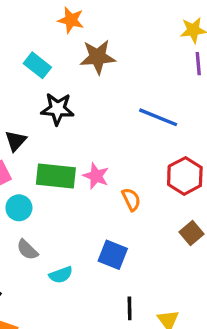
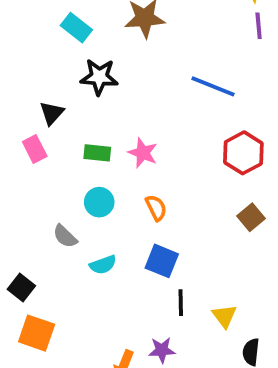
green rectangle: (56, 176) -> (97, 153), size x0.6
orange semicircle: (131, 199) -> (156, 208), moved
cyan circle: (19, 208) -> (99, 202), moved
blue square: (113, 255) -> (162, 261), moved

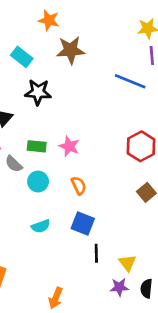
blue line: (213, 86) -> (130, 81), moved
gray semicircle: (65, 236) -> (14, 164), moved
purple star: (162, 350) -> (119, 287), moved

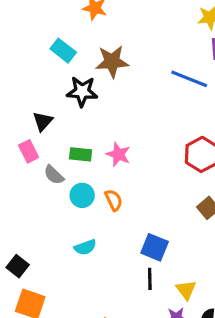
brown star: (71, 50) -> (112, 62), moved
orange semicircle: (79, 186) -> (114, 200), moved
blue square: (83, 223) -> (155, 247), moved

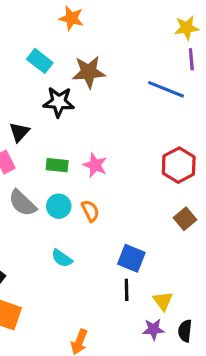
gray semicircle: (54, 175) -> (22, 203), moved, size x1.4
cyan semicircle: (85, 247) -> (62, 258), turned 55

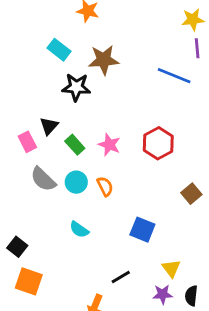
black triangle: (19, 132) -> (49, 126), moved
green rectangle: (57, 165) -> (75, 145), turned 42
red hexagon: (179, 165) -> (158, 143), moved
black line: (127, 290) -> (121, 277), moved, turned 60

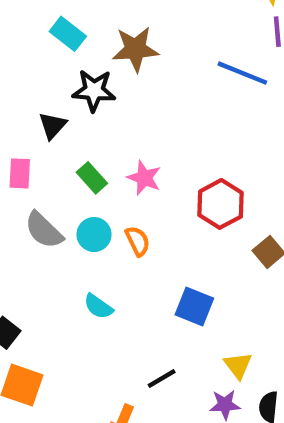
black triangle: (49, 126) -> (53, 125), moved
pink rectangle: (27, 142) -> (20, 173), turned 30
red hexagon: (158, 143) -> (221, 204), moved

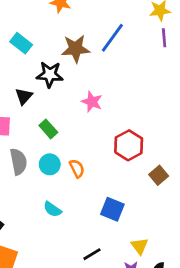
cyan rectangle: (68, 34) -> (21, 43), moved
blue line: (242, 73) -> (112, 38), moved, turned -76
pink star: (144, 178) -> (92, 102), moved
gray semicircle: (44, 230) -> (18, 162), turned -145

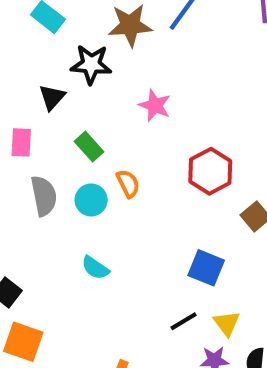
orange semicircle: (77, 168) -> (128, 184), moved
blue square: (112, 209) -> (206, 268), moved
black line: (92, 254) -> (184, 321), moved

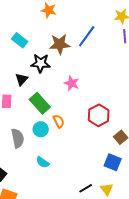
green rectangle: (89, 147) -> (40, 103), size x1.5
gray semicircle: (44, 196) -> (18, 138), moved
blue square: (206, 268) -> (113, 162), moved

